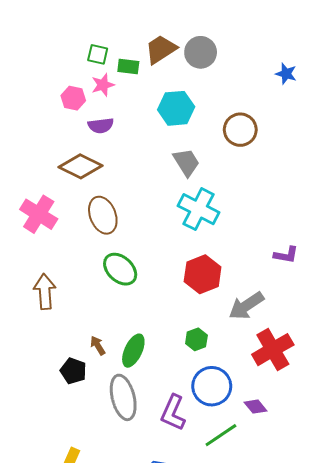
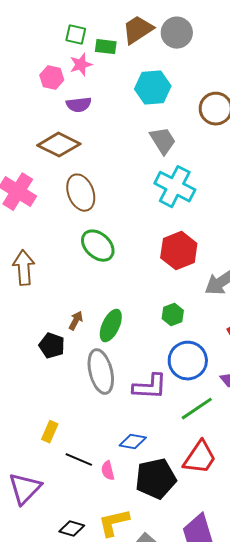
brown arrow: (98, 345) -> (76, 321), turned 60
purple L-shape: (173, 413) -> (150, 387), turned -111

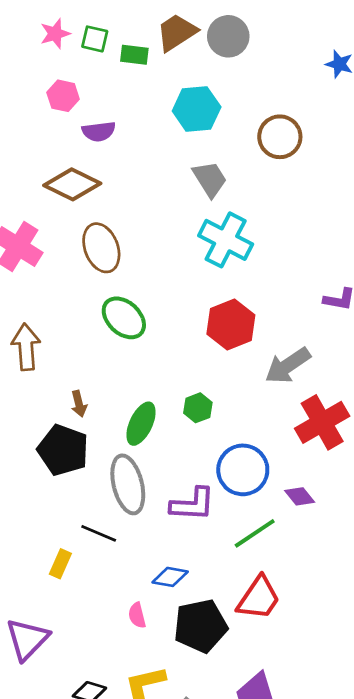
pink star: (81, 65) -> (55, 34), moved
green hexagon: (173, 315) -> (198, 408), moved
brown arrow: (76, 321) -> (79, 404), moved, turned 138
black pentagon: (52, 346) -> (63, 450), size x1.5
black line: (79, 460) -> (99, 533), moved

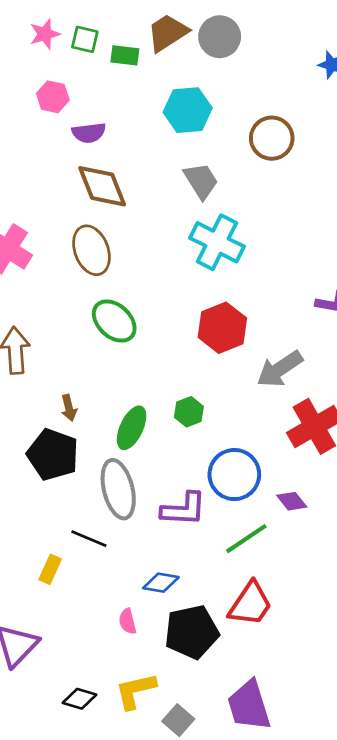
brown diamond: (72, 184) -> (102, 186), moved, turned 42

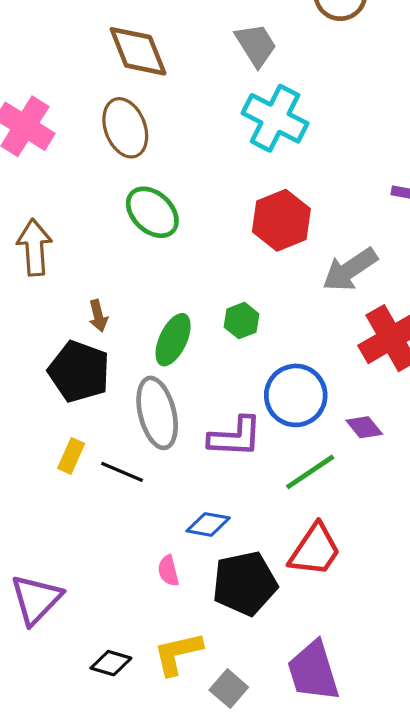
yellow rectangle: (50, 569) -> (71, 456), moved

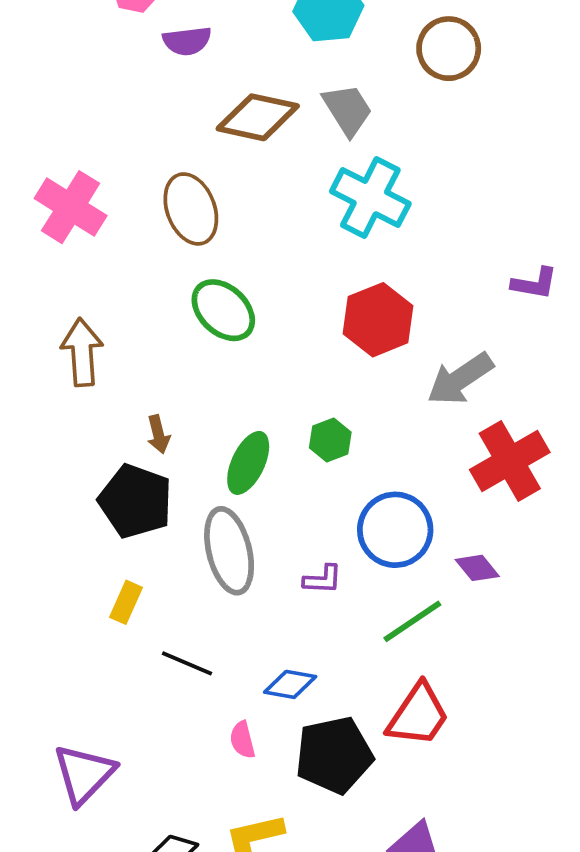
brown diamond: (138, 51) -> (258, 117), moved, turned -56
purple L-shape: (235, 437) -> (323, 579), size x0.6
black line: (122, 472) -> (187, 663), moved

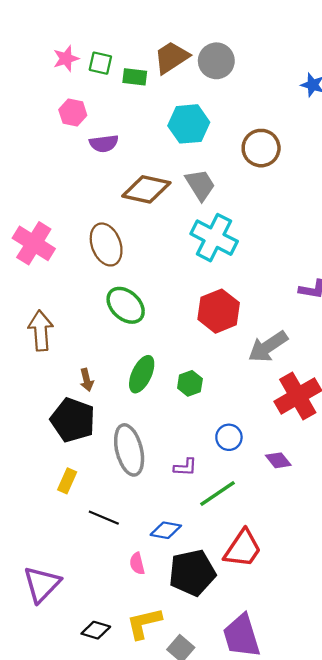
green ellipse: (248, 463) -> (142, 374), moved
blue circle: (395, 530) -> (229, 437), size x0.6
green line: (412, 621) -> (217, 494), moved

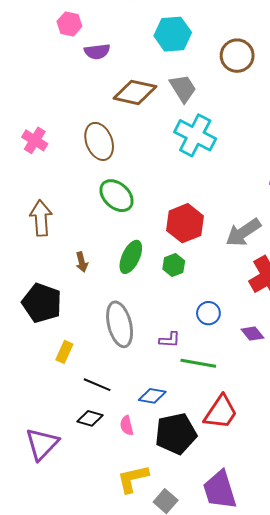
pink cross: (34, 243) -> (35, 140), size x0.7
red hexagon: (219, 311) -> (185, 223), moved
black pentagon: (73, 420) -> (42, 303), moved
green line: (217, 494) -> (198, 363), turned 44
black diamond: (96, 630) -> (90, 418), moved

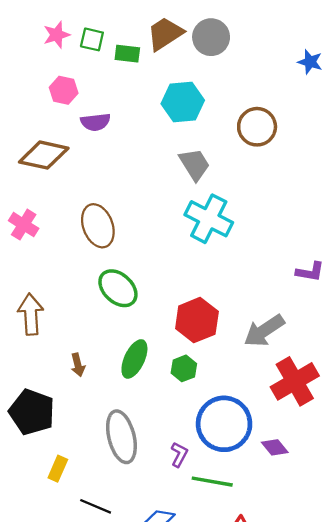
brown diamond: (135, 92) -> (44, 155), moved
blue circle: (208, 313) -> (224, 424), size x2.0
purple L-shape: (170, 340) -> (179, 454), turned -65

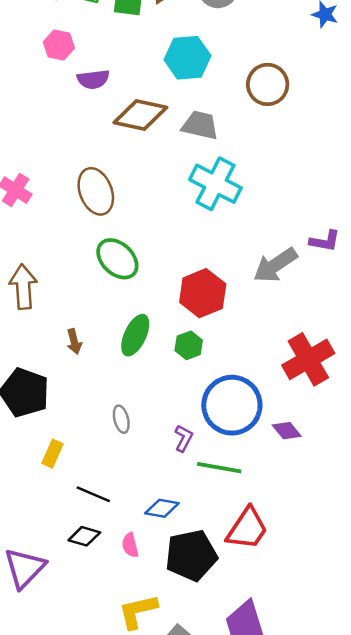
brown diamond: (44, 155) -> (140, 115), moved
gray trapezoid: (195, 164) -> (200, 125), turned -45
gray arrow: (264, 331) -> (275, 265), moved
gray ellipse: (121, 437) -> (121, 419), size x0.5

